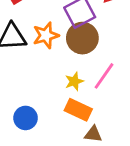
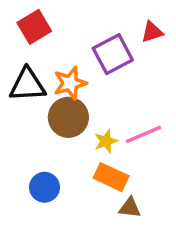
brown circle: (82, 38) -> (68, 117), moved
pink line: (104, 76) -> (143, 134), turned 32

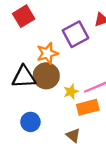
black triangle: (27, 85) -> (24, 77), moved
orange rectangle: (111, 177) -> (88, 107), moved, turned -40
brown triangle: (130, 208) -> (73, 135), moved, turned 32

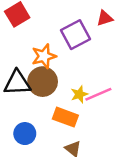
yellow star: (71, 92) -> (79, 94), moved
orange rectangle: (88, 107) -> (65, 117), moved, turned 35

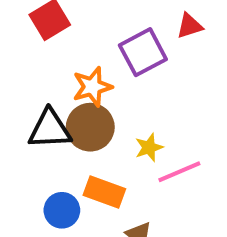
pink line: (98, 94) -> (179, 172), moved
orange rectangle: (65, 117) -> (104, 192), moved

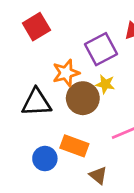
brown circle: (90, 127) -> (83, 98), moved
yellow star: (149, 147) -> (105, 84), moved, turned 30

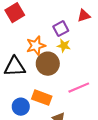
purple square: (101, 49) -> (61, 29), size x0.7
yellow star: (105, 84) -> (64, 46), moved

